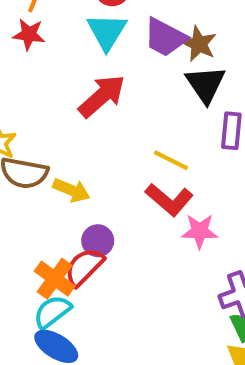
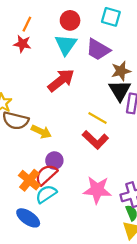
brown star: (199, 44) -> (121, 71), moved, turned 30
black triangle: (206, 84) -> (120, 90), moved
pink star: (200, 231) -> (97, 190), moved, size x1.4
cyan semicircle: (52, 312) -> (46, 194), moved

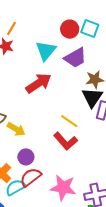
red circle: (70, 20) -> (70, 29), moved
purple trapezoid: (98, 50) -> (75, 58), turned -65
red semicircle: (46, 175) -> (31, 177), moved

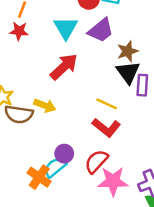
yellow arrow: (16, 129) -> (45, 106), moved
red semicircle: (31, 177) -> (96, 161), moved
cyan semicircle: (16, 187) -> (55, 167), moved

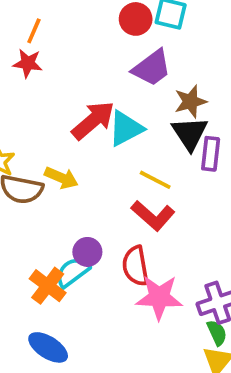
cyan triangle: (66, 28) -> (126, 128), moved, turned 30
red semicircle: (96, 161) -> (136, 266), turned -55

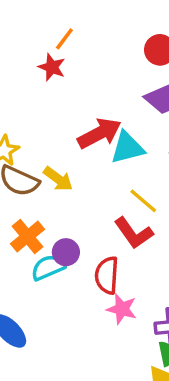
orange cross: (48, 286) -> (27, 237), moved
pink star: (159, 297) -> (122, 309), size x0.7

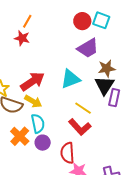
red arrow: (99, 133) -> (32, 81), moved
cyan semicircle: (48, 267) -> (38, 123), moved, turned 108

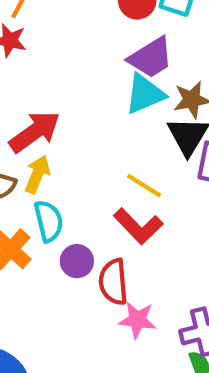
cyan triangle: (70, 79) -> (145, 94), moved
yellow arrow: (33, 101) -> (37, 174), turned -96
purple circle: (43, 143) -> (77, 261), moved

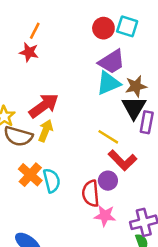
cyan semicircle: (49, 221) -> (52, 181), moved
red L-shape: (138, 226) -> (122, 160), moved
purple circle: (77, 261) -> (108, 181), moved

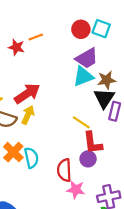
orange line: (35, 31) -> (36, 37), moved, turned 40
red L-shape: (122, 160) -> (93, 143), turned 35
purple circle: (108, 181) -> (88, 159), moved

